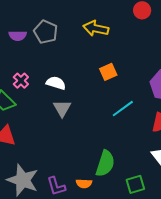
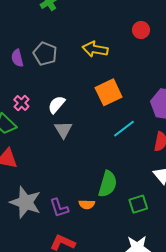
purple semicircle: (18, 36) -> (17, 58), turned 78
orange square: (108, 72) -> (109, 92), size x1.5
white semicircle: (56, 83) -> (57, 105), turned -66

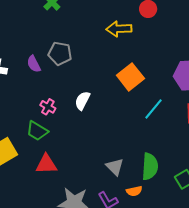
yellow arrow: (95, 49) -> (119, 29), moved
gray triangle: (63, 130) -> (115, 167), moved

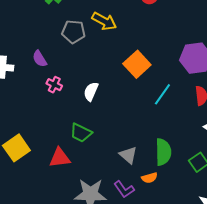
yellow arrow: (119, 29) -> (104, 21), moved, turned -145
gray pentagon: (60, 53) -> (73, 32), moved
pink cross: (48, 107) -> (54, 85), moved
green trapezoid: (37, 131) -> (81, 133), moved

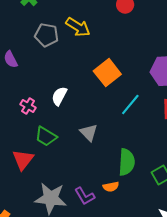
pink cross: (54, 85) -> (28, 106), moved
gray triangle: (128, 155) -> (89, 132), moved
red triangle: (60, 158) -> (23, 160), turned -50

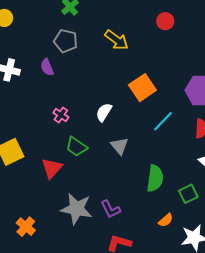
gray pentagon: (47, 35) -> (66, 41), moved
white semicircle: (59, 96) -> (104, 112), moved
orange semicircle: (111, 187) -> (166, 220), moved, turned -35

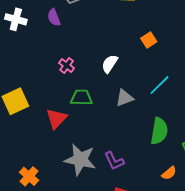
orange square: (142, 88) -> (149, 40), size x0.6
cyan line: (163, 121) -> (159, 85), moved
gray triangle: (119, 146) -> (124, 98), turned 48
green trapezoid: (76, 147) -> (81, 98), turned 145

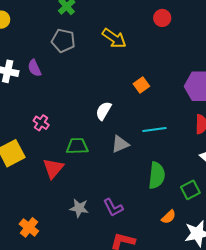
purple semicircle: (54, 17) -> (34, 68), moved
pink cross: (67, 66) -> (41, 123), moved
cyan line: (159, 85) -> (154, 129), turned 40
gray star: (80, 160) -> (79, 208), size x0.6

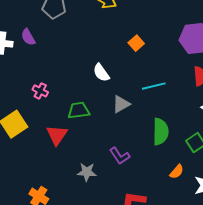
white semicircle: (104, 111) -> (101, 73), turned -60
purple L-shape: (113, 207) -> (120, 156), moved

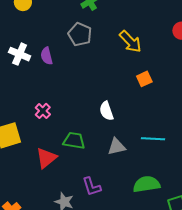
orange square: (136, 43) -> (144, 79), moved
green semicircle: (161, 132) -> (146, 184), turned -116
purple L-shape: (120, 156) -> (92, 187), moved

